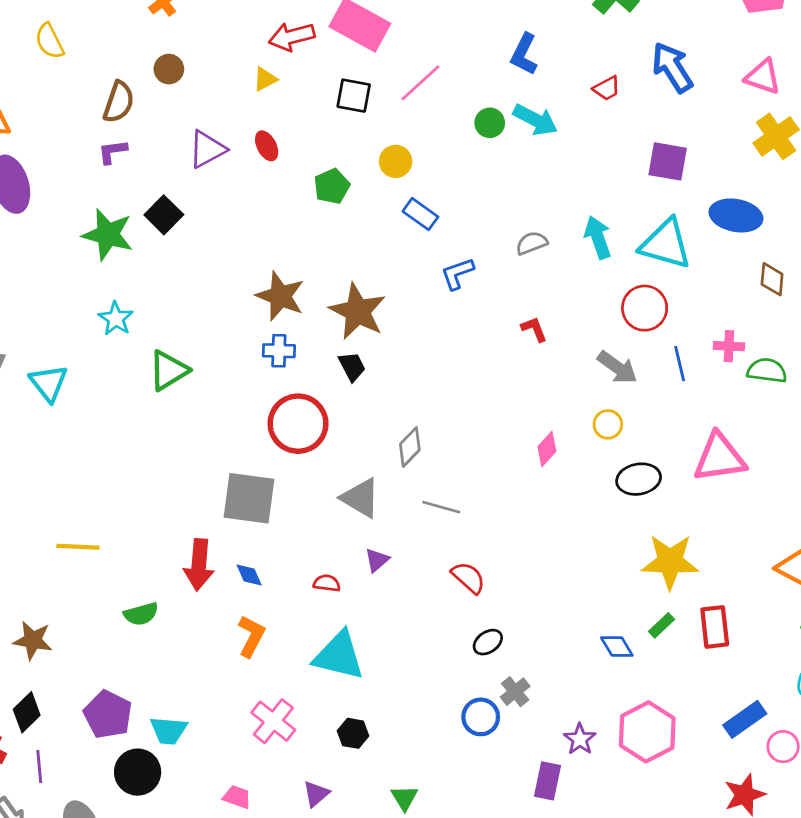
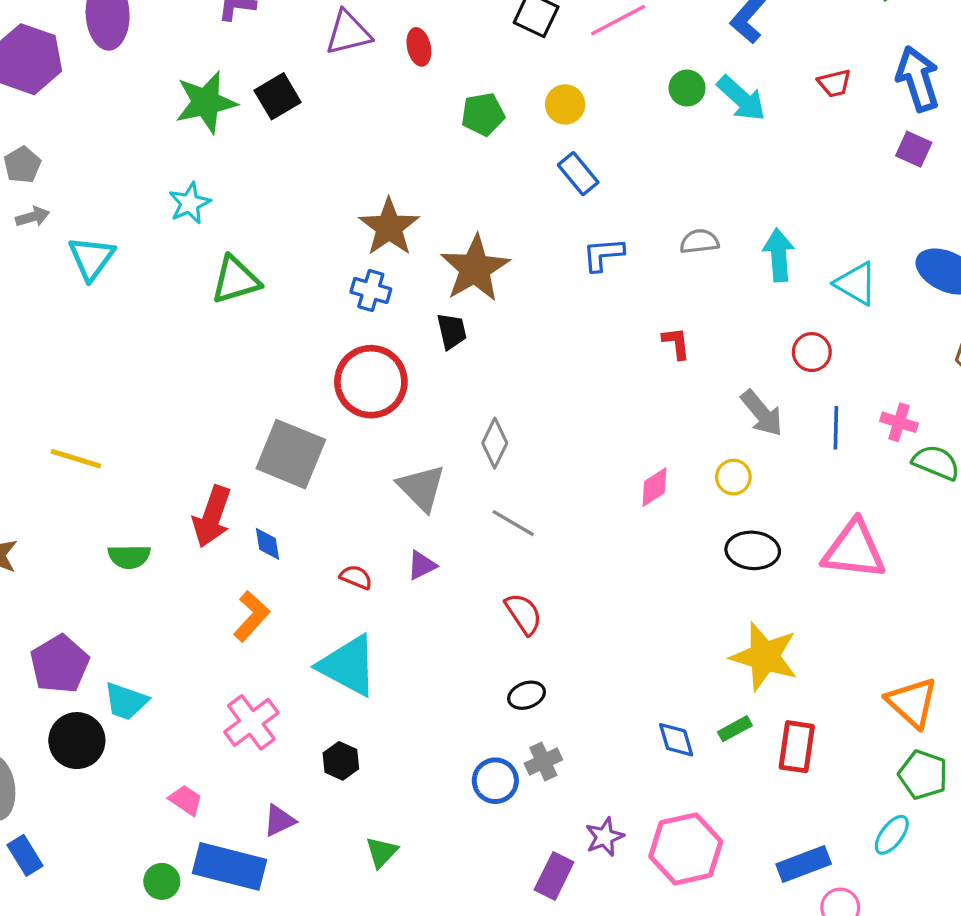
purple square: (668, 161) -> (914, 149), moved, size x0.7
green star: (108, 235) -> (206, 102), turned 30
cyan triangle: (666, 244) -> (856, 283), size x0.7
red circle: (645, 308) -> (812, 352), size x0.7
gray diamond: (410, 447) -> (495, 443), turned -33

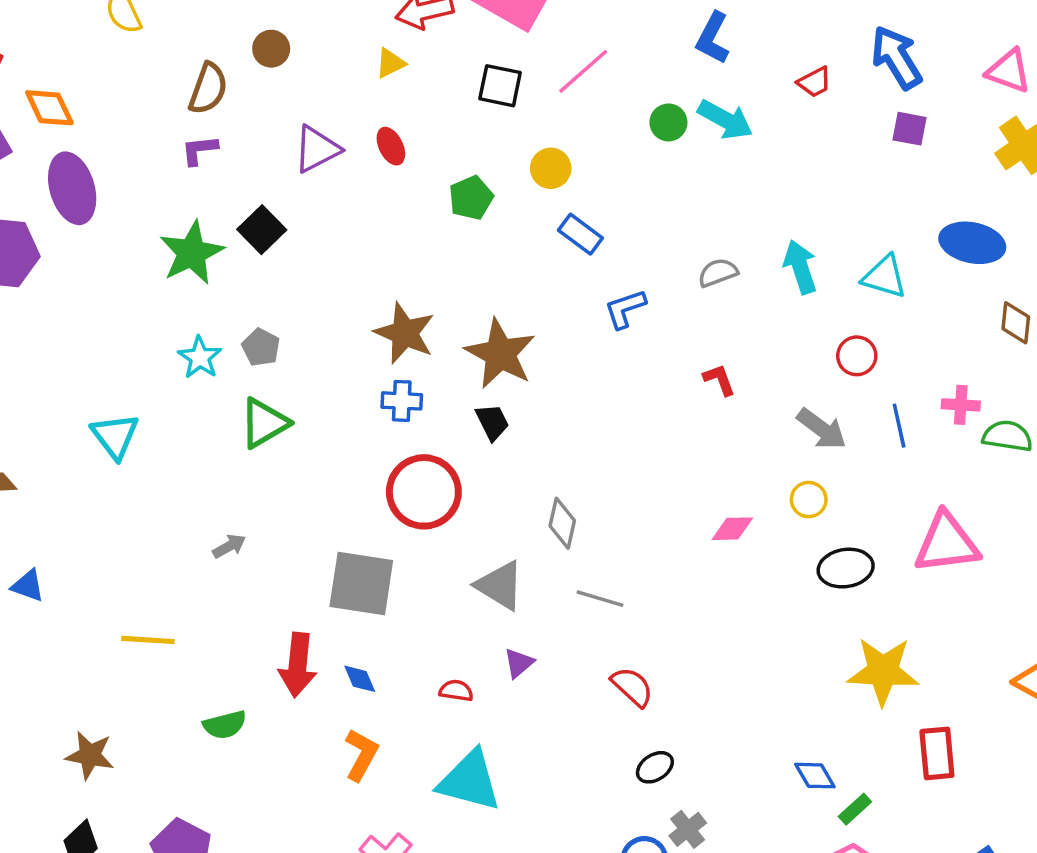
gray pentagon: (22, 165) -> (261, 347), moved
gray arrow: (33, 217) -> (229, 546), moved
pink diamond: (654, 487) -> (732, 529), turned 45
green rectangle: (735, 729) -> (855, 809), moved

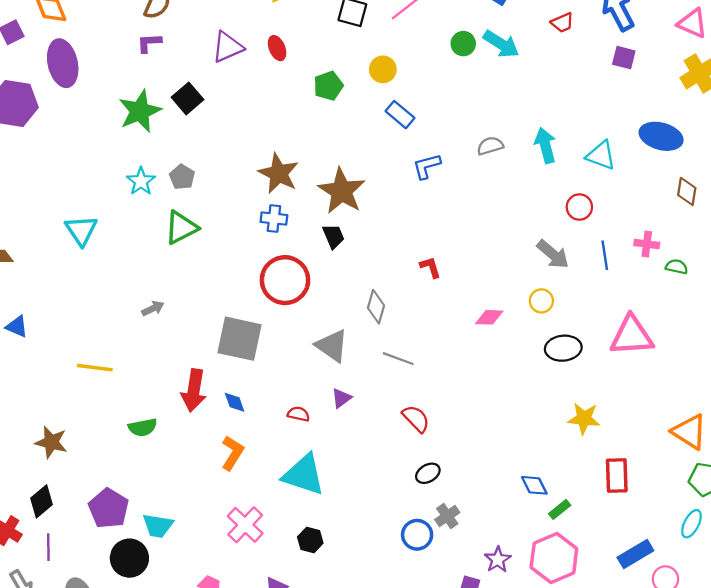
red L-shape: (719, 380) -> (430, 267), moved
green semicircle: (1007, 436) -> (677, 267), size x0.7
yellow star: (883, 671) -> (584, 418), size x0.7

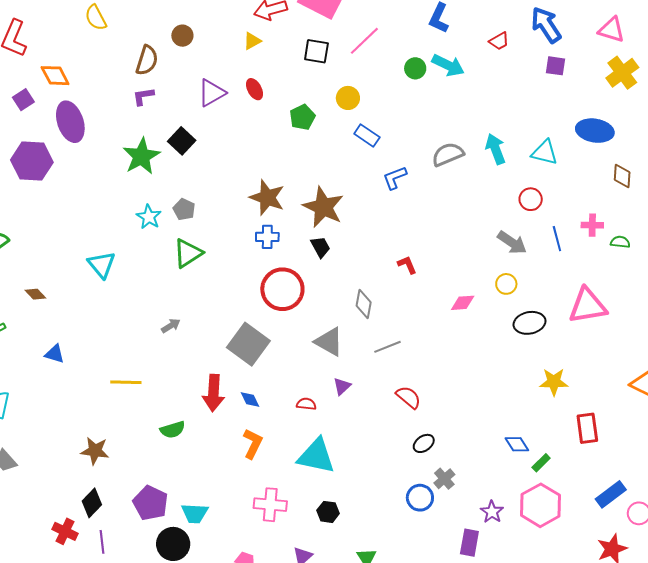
gray semicircle: (490, 146) -> (448, 154), size x1.4
gray square: (240, 339) -> (248, 344), turned 30
gray line: (398, 359) -> (387, 347), turned -36
pink cross: (245, 525) -> (270, 505), turned -32

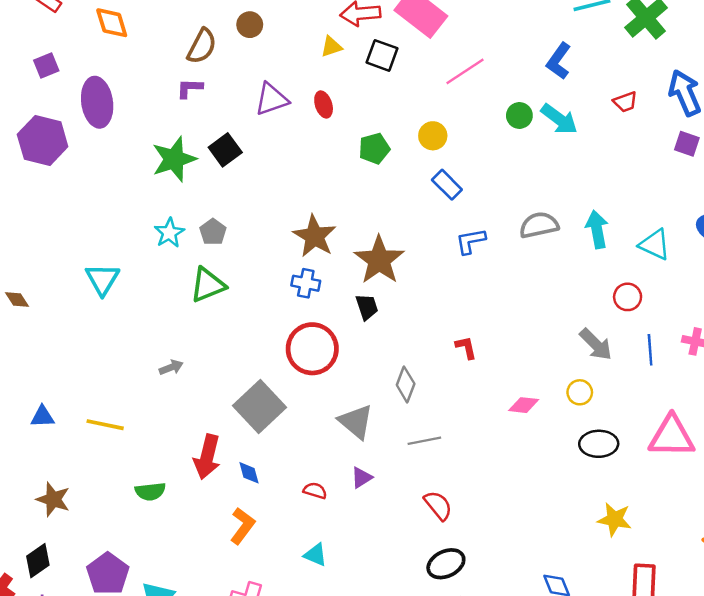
black square: (316, 51) -> (382, 55), moved
orange diamond: (55, 76) -> (112, 23), moved
blue triangle: (55, 354) -> (42, 417), moved, turned -30
black ellipse: (424, 443) -> (446, 564), size x1.4
cyan triangle: (316, 456) -> (315, 555), size x0.5

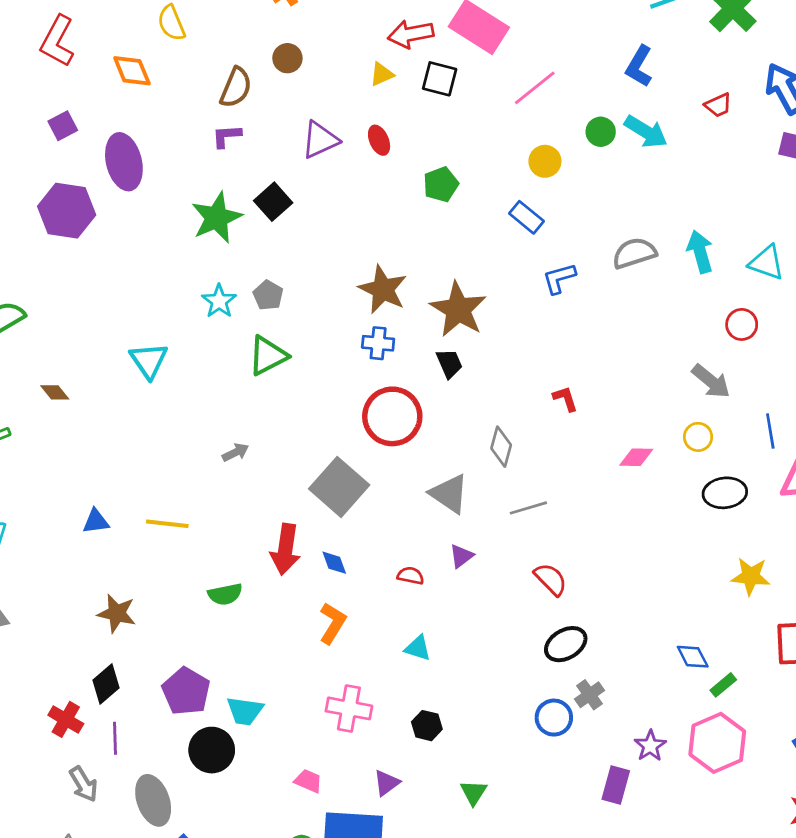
yellow circle: (433, 136) -> (545, 161), moved
blue line: (650, 350) -> (770, 431), moved

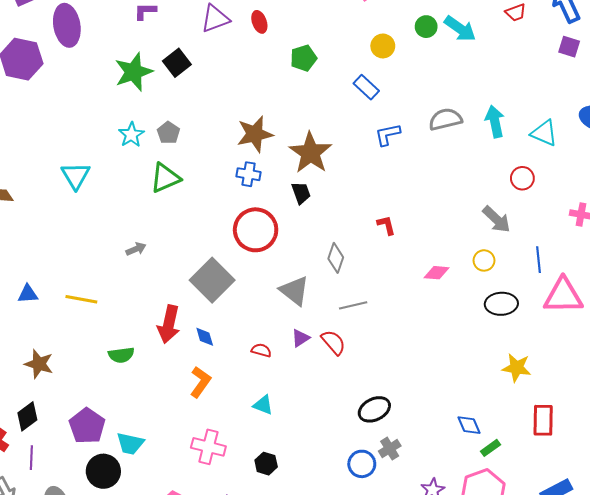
brown star: (383, 289) -> (255, 134), turned 30
red semicircle: (551, 579) -> (333, 342), moved

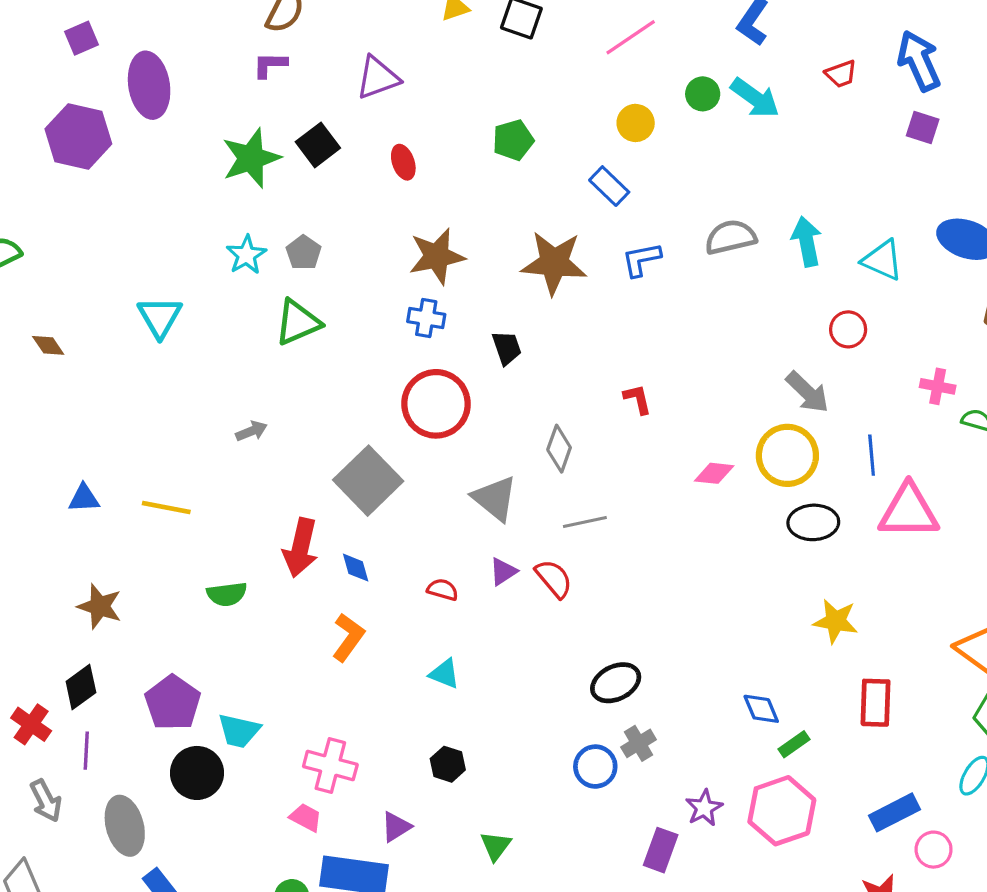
red ellipse: (259, 22) -> (403, 162), moved
brown star: (310, 153) -> (554, 263), moved, turned -30
yellow circle: (484, 260) -> (787, 455), size x1.8
pink cross: (208, 447) -> (330, 766), moved

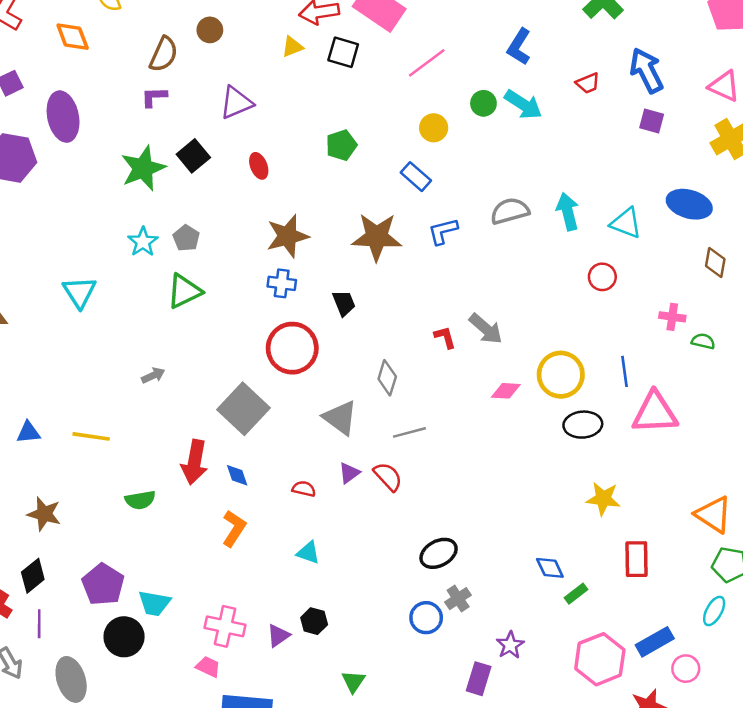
gray arrow: (807, 392) -> (486, 329), moved
pink hexagon: (782, 811) -> (600, 659), moved
purple triangle: (396, 827) -> (278, 636), moved

